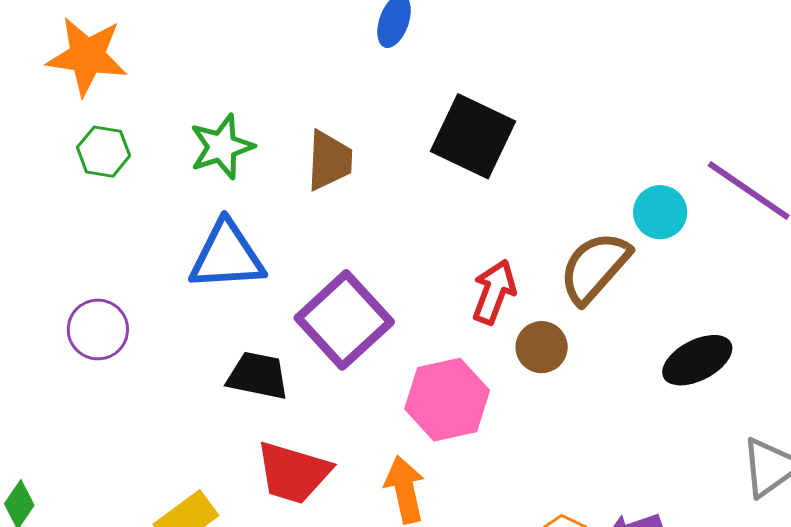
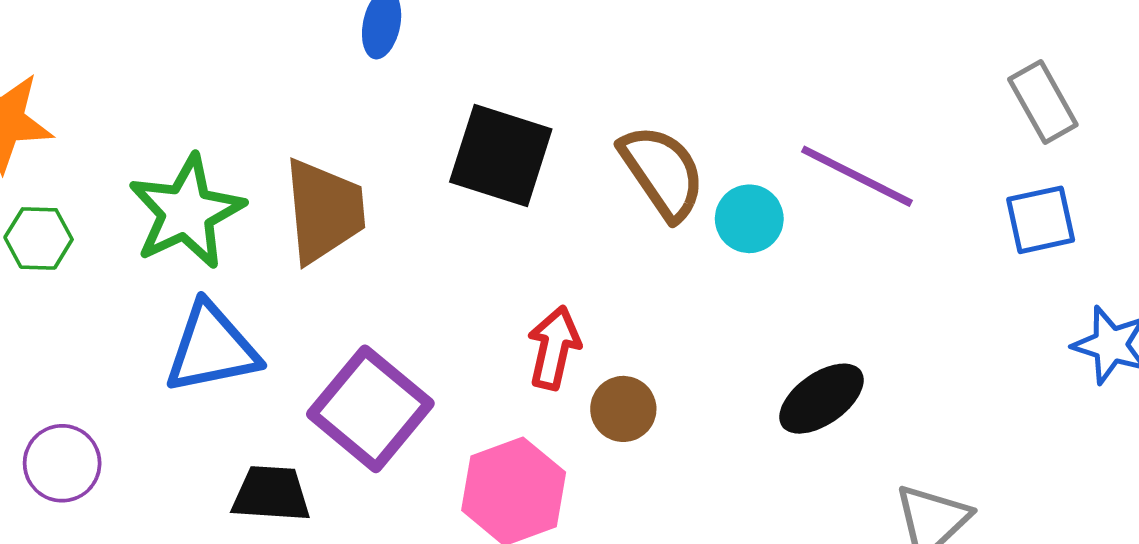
green star: (222, 147) -> (186, 212), size x1.4
brown trapezoid: (329, 160) -> (324, 211), size x1.4
brown semicircle: (595, 267) -> (662, 172), moved, turned 112

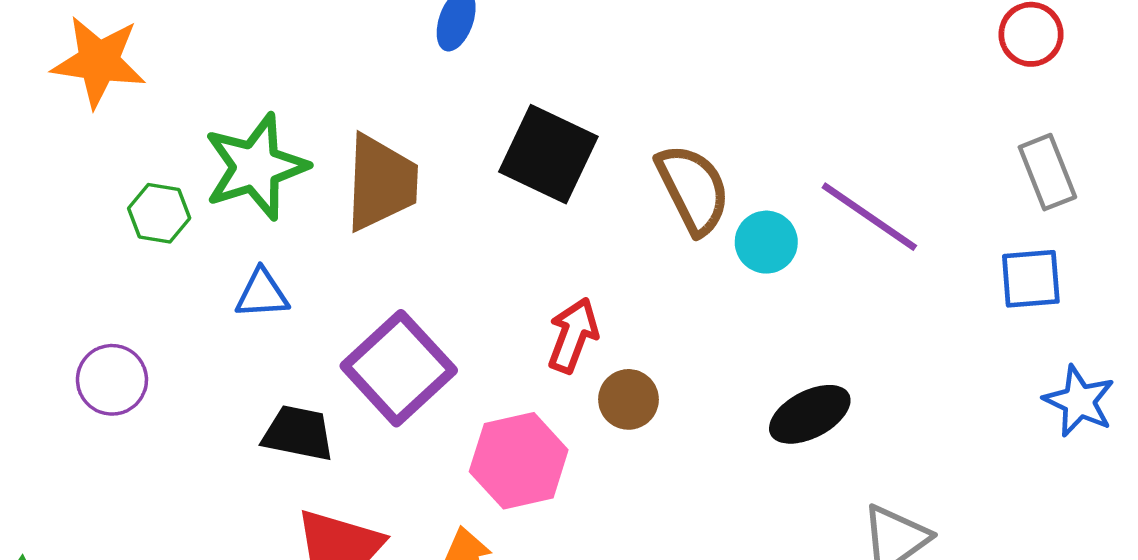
green hexagon: (39, 238) -> (159, 213), moved
blue triangle: (212, 348) -> (262, 294), size x0.6

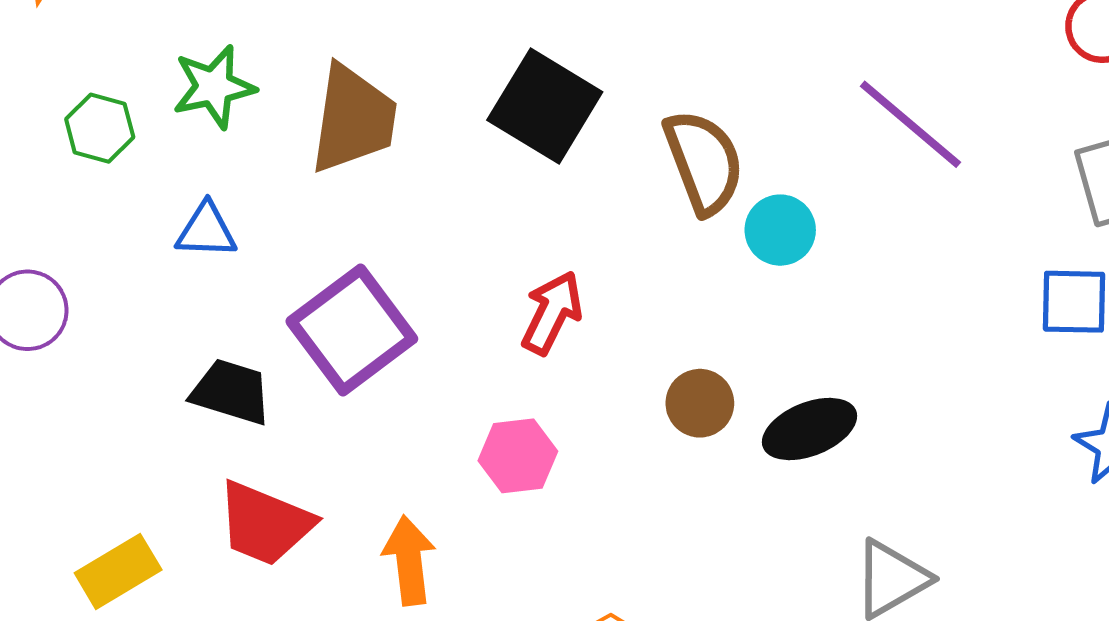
green star: (256, 167) -> (214, 87), size x0.7
purple line: (869, 217) -> (910, 124), moved
brown circle: (628, 399) -> (700, 403), moved
pink hexagon: (519, 461) -> (518, 456), moved, size x0.7

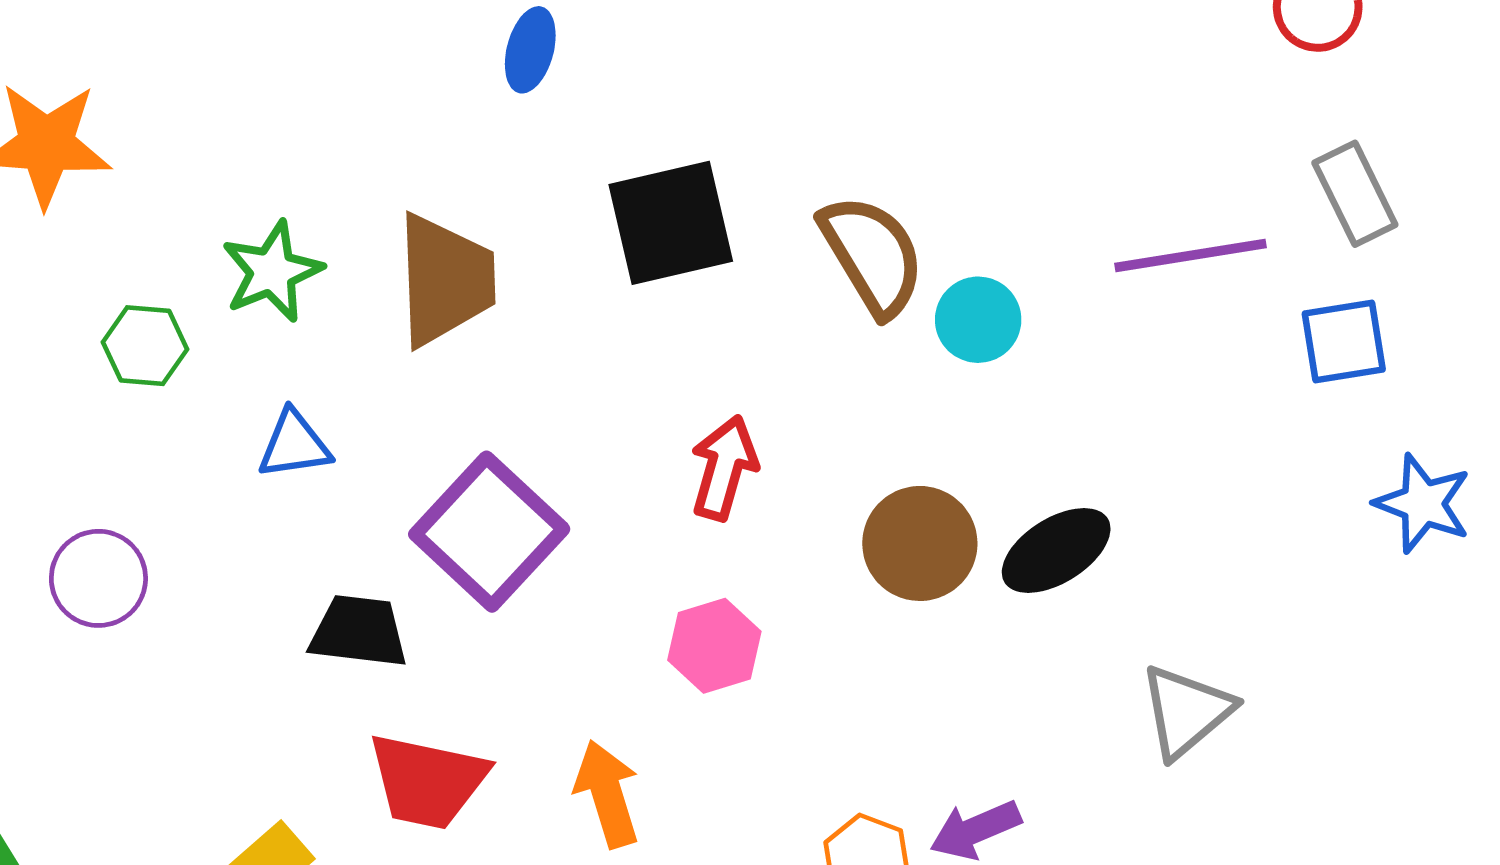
black square: (545, 106) -> (671, 223), turned -34
purple line: (910, 124) -> (1190, 255), moved, turned -39
brown circle: (700, 403) -> (920, 543), size x1.4

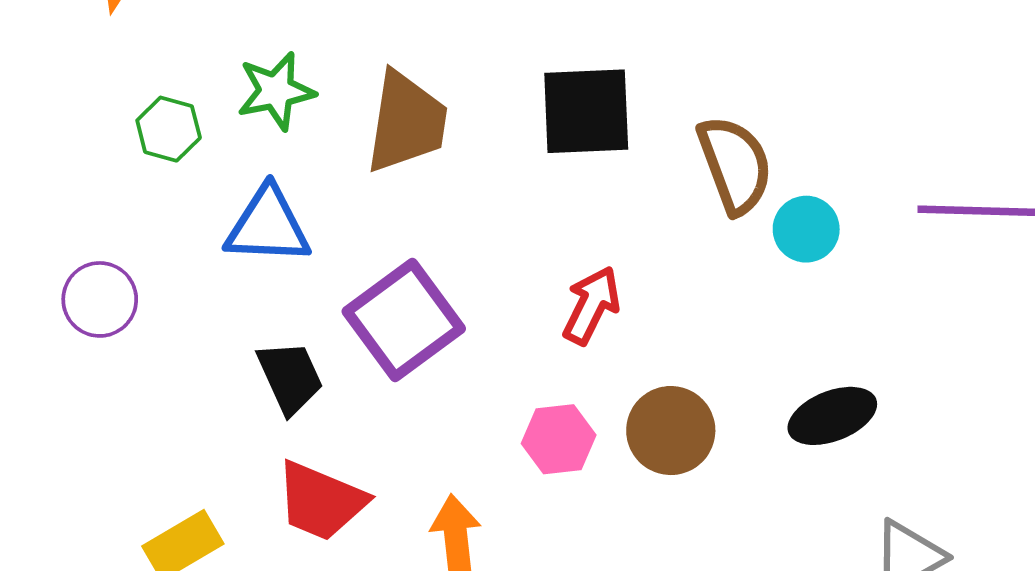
blue triangle: (294, 445) -> (268, 226), size x1.5
brown circle: (920, 543) -> (671, 431), moved
black trapezoid: (359, 631) -> (290, 377), turned 48

